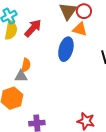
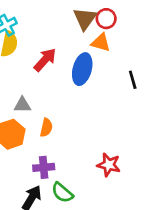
red arrow: (33, 28) -> (45, 60), moved
orange semicircle: (26, 65) -> (46, 128), moved

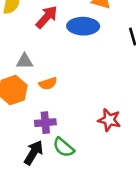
blue ellipse: (82, 69) -> (83, 26), turned 76
orange semicircle: (46, 128) -> (48, 84), turned 60

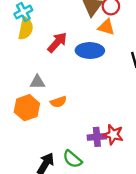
purple cross: (45, 123) -> (97, 137), moved

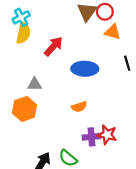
orange triangle: (106, 27) -> (113, 32), moved
blue ellipse: (90, 51) -> (85, 69), moved
orange semicircle: (58, 102) -> (79, 107), moved

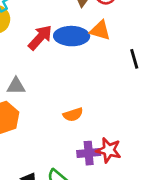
orange triangle: (113, 32) -> (100, 30), moved
blue ellipse: (85, 69) -> (72, 36), moved

